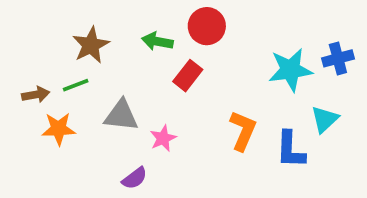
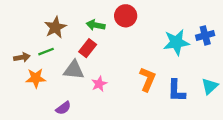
red rectangle: (188, 76) -> (88, 48), moved
cyan triangle: (325, 119) -> (210, 86), moved
purple semicircle: (135, 178) -> (63, 108), moved

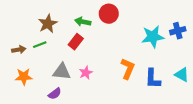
gray triangle: (74, 70) -> (62, 72), moved
orange star: (36, 78) -> (24, 77), moved
cyan triangle: (210, 86) -> (182, 75), turned -49

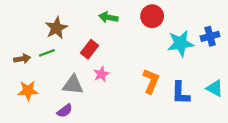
red circle: (109, 14) -> (152, 16), moved
green arrow: (83, 22) -> (108, 17), moved
pink star: (86, 73) -> (101, 74), moved

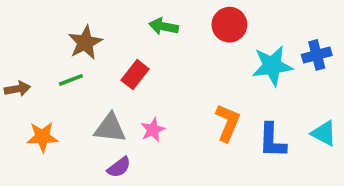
brown arrow: (22, 59) -> (17, 89), moved
pink star: (101, 74) -> (153, 130), moved
purple semicircle: (65, 111) -> (119, 167), moved

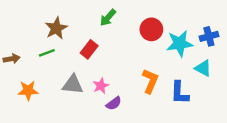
red circle: (229, 25) -> (151, 29), moved
green arrow: (164, 26) -> (108, 18), turned -60
cyan triangle: (324, 133) -> (203, 68), moved
purple semicircle: (119, 167) -> (114, 103), moved

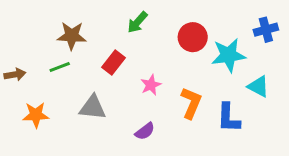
brown star: (56, 28) -> (72, 36), turned 30
blue cross: (209, 36) -> (266, 30), moved
pink star: (101, 86) -> (151, 85), moved

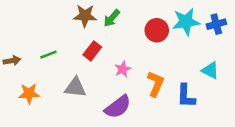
brown star: (72, 36) -> (85, 16), moved
cyan star: (229, 55) -> (186, 22), moved
purple semicircle: (145, 131) -> (118, 107), size x1.6

